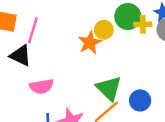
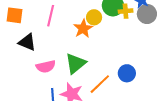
pink line: (33, 30) -> (51, 16), moved
green triangle: (109, 88) -> (76, 63), moved, turned 40

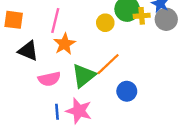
orange star: (83, 28) -> (64, 44), moved
blue circle: (127, 73) -> (127, 91), moved
orange line: (100, 84) -> (108, 64), moved

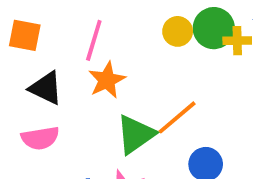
yellow circle: (105, 23) -> (178, 31), moved
pink semicircle: (49, 79) -> (40, 138), moved

